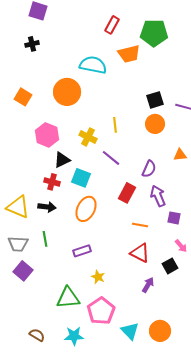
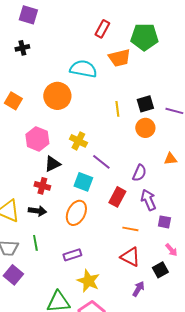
yellow line: (115, 125) -> (117, 109), moved
cyan square: (81, 178) -> (83, 182), moved
yellow star: (98, 277) -> (88, 281), size x1.6

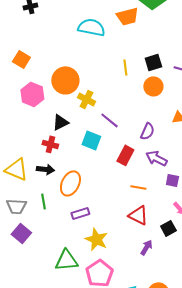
orange circle: (57, 96) -> (65, 80), moved
pink hexagon: (37, 139) -> (32, 94), moved
purple arrow: (148, 200) -> (156, 158), turned -40
orange ellipse: (76, 213) -> (70, 183), moved

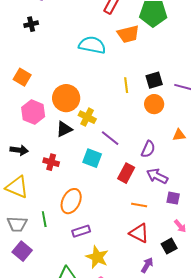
black triangle: (60, 122) -> (64, 129), moved
black arrow: (45, 169) -> (19, 150), moved

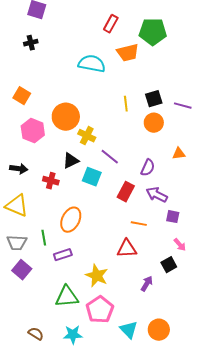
black triangle: (64, 129) -> (71, 161), moved
purple rectangle: (81, 231) -> (63, 255), moved
red triangle: (139, 233) -> (127, 249), moved, turned -30

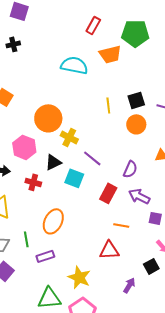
pink hexagon: (33, 131) -> (24, 147), moved

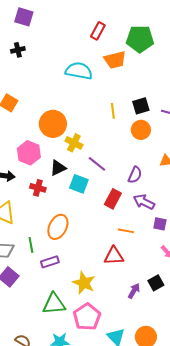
black square: (151, 266) -> (156, 283), moved

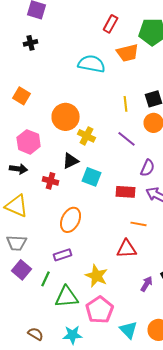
pink hexagon: (29, 153) -> (29, 142), moved
purple line: (97, 164) -> (127, 139), moved
red rectangle: (113, 199) -> (126, 192), turned 66
green line: (31, 245) -> (46, 279), moved, turned 35

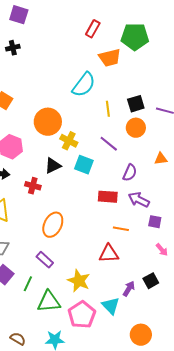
cyan semicircle: (92, 64) -> (84, 85), moved, turned 116
cyan square: (92, 177) -> (84, 165), moved
purple rectangle: (63, 255) -> (45, 260), turned 60
cyan triangle: (129, 330) -> (111, 306), moved

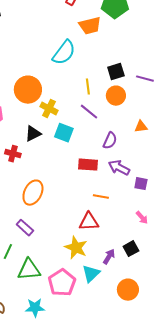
yellow line: (108, 109) -> (88, 87), moved
purple square: (155, 222) -> (141, 184), moved
yellow star: (79, 281) -> (76, 248), moved
cyan triangle: (111, 306) -> (91, 274), turned 30
orange circle: (141, 335) -> (128, 290), moved

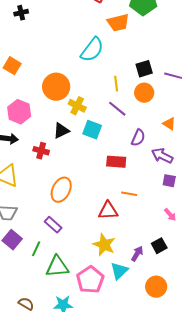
orange triangle: (141, 127) -> (169, 124), turned 40
purple arrow: (119, 168) -> (162, 156), moved
red triangle: (89, 222) -> (108, 211), moved

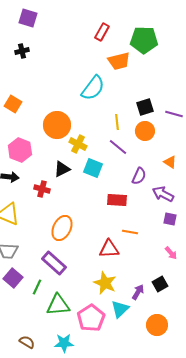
purple rectangle: (53, 225) -> (54, 263), size x1.4

